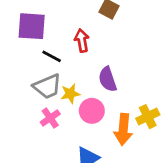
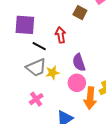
pink circle: (92, 111) -> (77, 83), moved
pink cross: (50, 118) -> (36, 99), moved

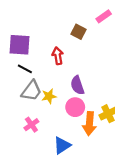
black line: (39, 46) -> (25, 69), moved
gray trapezoid: (36, 68) -> (31, 91), turned -30

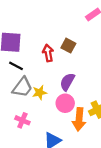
brown square: (78, 32) -> (68, 46), moved
purple semicircle: (77, 85) -> (67, 82), turned 48
pink cross: (31, 125) -> (22, 120), turned -32

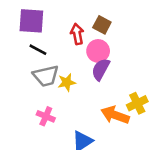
gray trapezoid: (22, 87) -> (46, 76), turned 40
pink circle: (65, 103) -> (98, 51), moved
orange arrow: (79, 119) -> (115, 115), turned 105

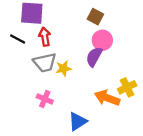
red arrow: (77, 34) -> (45, 37), moved
black line: (38, 50) -> (18, 39), moved
pink circle: (98, 51) -> (102, 40), moved

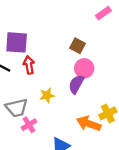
gray trapezoid: (45, 63) -> (17, 108), moved
pink cross: (45, 99) -> (29, 125), turned 35

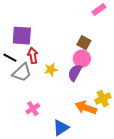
brown square: (77, 46) -> (84, 43), moved
yellow star: (47, 95) -> (51, 70), moved
gray trapezoid: (17, 108) -> (22, 73), moved, turned -30

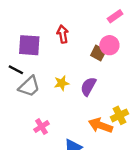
red arrow: (33, 56) -> (63, 34), moved
pink circle: (82, 59) -> (109, 45), moved

